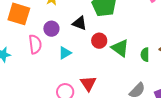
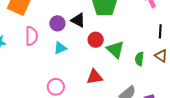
purple circle: (51, 29) -> (57, 23), moved
red triangle: (88, 83) -> (95, 77), moved, turned 48

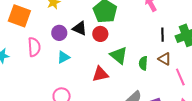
red circle: (96, 40) -> (100, 34), moved
red triangle: (95, 77) -> (100, 74), moved

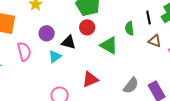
black triangle: (80, 28) -> (69, 42), moved
green semicircle: (143, 63) -> (129, 28), moved
red triangle: (100, 74) -> (90, 79), moved

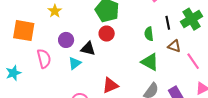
green triangle: (109, 45) -> (150, 62), moved

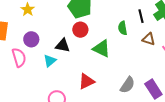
purple circle: (66, 40) -> (31, 39), moved
green triangle: (150, 62) -> (102, 49), moved

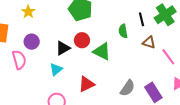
red circle: (80, 30) -> (82, 40), moved
black triangle: (63, 46) -> (63, 48), turned -42
cyan triangle: (50, 61) -> (56, 69), moved

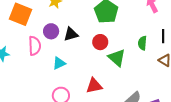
black triangle: (63, 48) -> (71, 34), moved
cyan triangle: (56, 69) -> (59, 63), moved

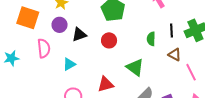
purple circle: (51, 31) -> (60, 25), moved
green triangle: (117, 58) -> (135, 67), moved

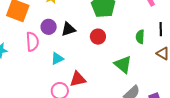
purple circle: (60, 25) -> (49, 27), moved
red triangle: (106, 84) -> (78, 79), moved

